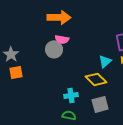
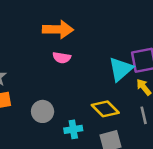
gray circle: (54, 49) -> (43, 111), moved
cyan triangle: (105, 61) -> (121, 69), moved, size x1.5

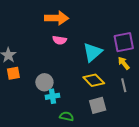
cyan triangle: (121, 69) -> (93, 52), moved
cyan cross: (73, 129) -> (53, 96), moved

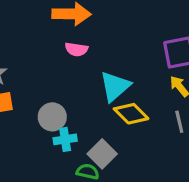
cyan triangle: (93, 52) -> (115, 86), moved
gray square: (98, 105) -> (102, 154), moved, turned -30

